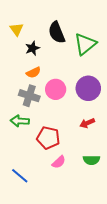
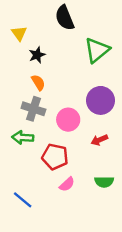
black semicircle: (57, 32) -> (65, 18), moved
orange semicircle: (33, 72) -> (38, 82), turned -96
pink circle: (56, 89) -> (68, 120), moved

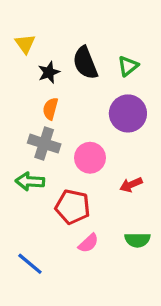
black semicircle: (65, 18) -> (85, 63), moved
green triangle: (97, 50) -> (128, 66), size x0.6
orange semicircle: (38, 82) -> (50, 109), turned -133
purple circle: (101, 100) -> (128, 113), moved

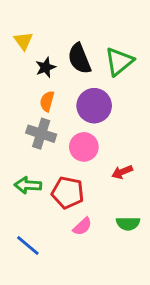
green triangle: (128, 66) -> (119, 61), size x1.5
purple circle: (128, 113) -> (94, 106), moved
green arrow: (30, 181) -> (28, 185), moved

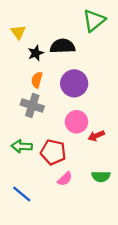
black semicircle: (79, 59) -> (62, 46), turned 110
green triangle: (119, 61) -> (94, 20), moved
pink circle: (84, 147) -> (76, 122), moved

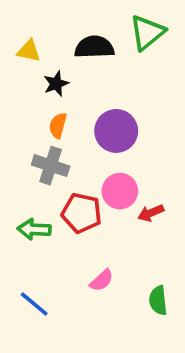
yellow triangle: (18, 32) -> (29, 51), turned -42
black semicircle: (62, 46) -> (94, 47), moved
red pentagon: (53, 152) -> (82, 213), moved
green semicircle: (101, 177) -> (158, 300), moved, turned 84

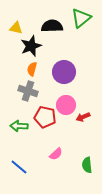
black star: (56, 84) -> (31, 46), size x1.5

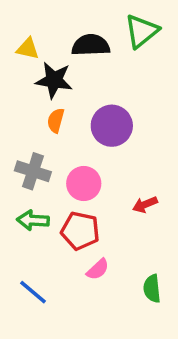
black star: (31, 46) -> (54, 80), turned 30
gray cross: (28, 91) -> (33, 171), moved
pink circle: (66, 105) -> (84, 184), moved
red pentagon: (45, 117) -> (80, 231), moved

